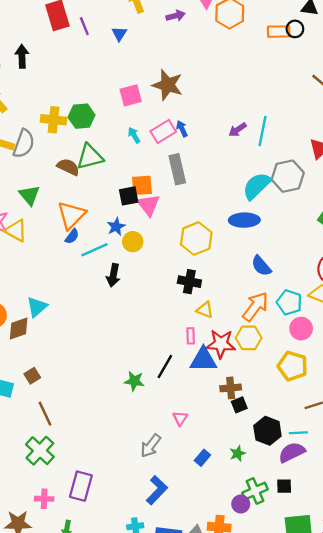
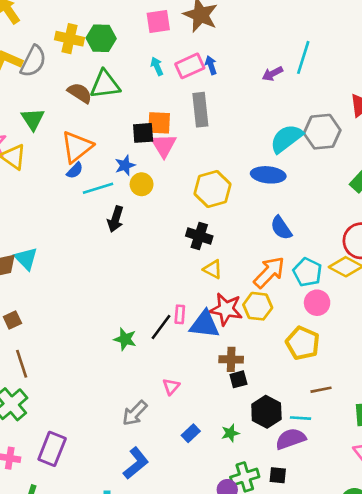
cyan line: (263, 131) -> (303, 57), moved
cyan triangle: (37, 307) -> (26, 259), moved, turned -40
pink rectangle: (191, 336) -> (180, 314), moved

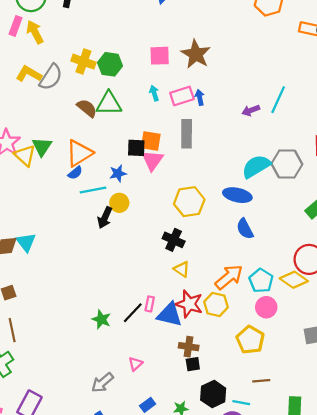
green triangle: (33, 119) -> (42, 147), moved
yellow circle: (142, 184) -> (119, 203), moved
blue semicircle: (281, 228) -> (245, 229), moved

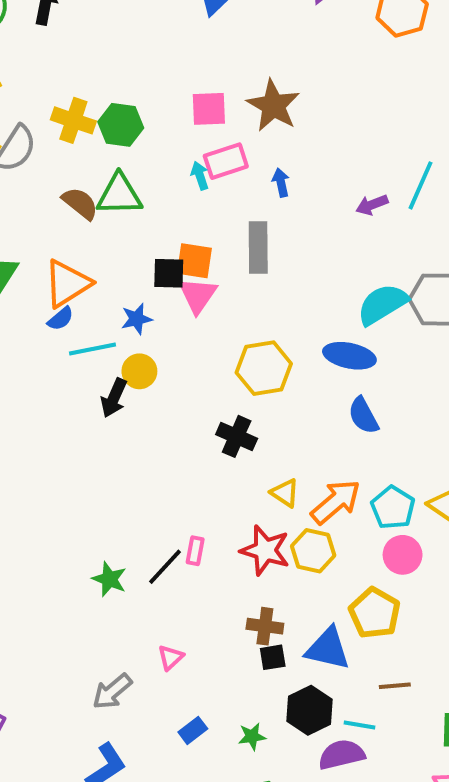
pink rectangle: (182, 96) -> (226, 161), moved
yellow triangle: (182, 269) -> (285, 493), moved
blue triangle: (170, 315) -> (328, 649), moved

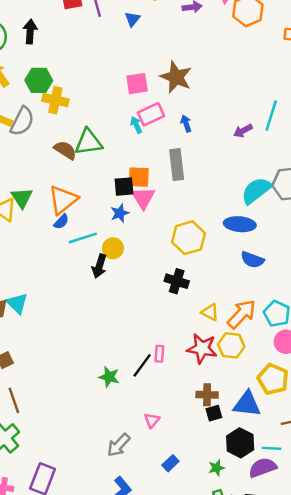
green hexagon: (121, 125) -> (39, 80), moved
blue star: (137, 319) -> (120, 213), moved
blue semicircle: (363, 416) -> (252, 260), turned -35
green star: (252, 736) -> (216, 468), moved

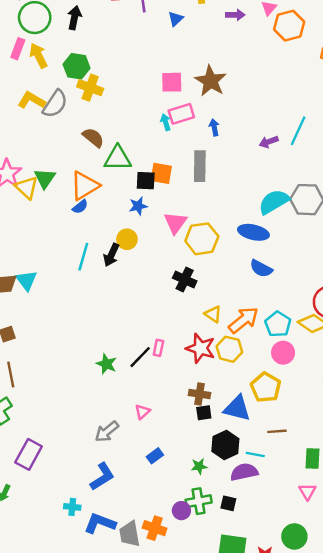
green triangle: (88, 142) -> (118, 158), moved
pink triangle: (143, 198) -> (175, 223), moved
cyan line: (83, 238) -> (83, 257), moved, turned -64

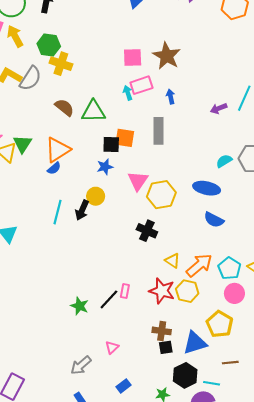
green triangle: (118, 158) -> (93, 111), moved
cyan semicircle: (274, 202) -> (224, 161), size x0.6
blue triangle: (237, 408) -> (195, 343), turned -30

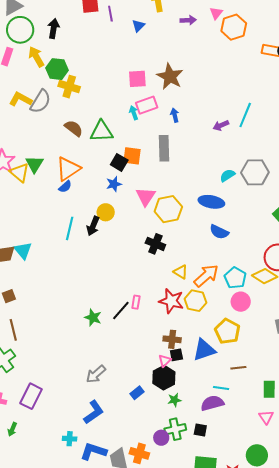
yellow arrow: (15, 36) -> (36, 57), moved
black square: (111, 144) -> (119, 162), turned 30
pink triangle: (112, 347) -> (165, 361), moved
black hexagon: (185, 375) -> (164, 378), moved

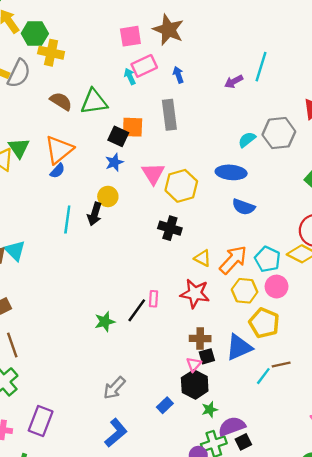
yellow hexagon: (195, 301) -> (245, 291), moved
green star: (93, 318) -> (105, 322), turned -30
cyan line: (221, 388) -> (263, 376), moved, turned -56
purple semicircle: (212, 403) -> (232, 426), moved
black square: (200, 430) -> (243, 442), turned -32

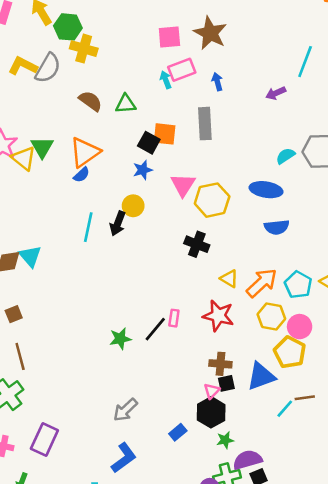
cyan line: (261, 67) -> (305, 62), moved
green triangle: (94, 102) -> (126, 104), size x0.7
blue semicircle: (244, 207) -> (277, 227), turned -30
pink circle: (277, 287) -> (300, 327), moved

